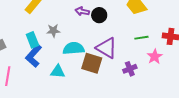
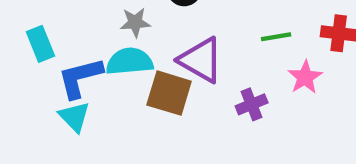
gray star: (53, 31) -> (135, 22), moved
blue L-shape: (34, 56) -> (80, 78), moved, turned 35
cyan triangle: (58, 72) -> (74, 117), moved, turned 42

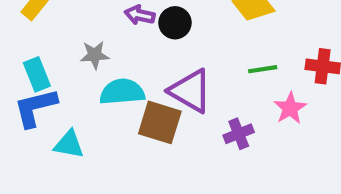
gray star: (135, 22) -> (95, 55), moved
blue L-shape: (80, 78) -> (35, 108), moved
cyan triangle: (74, 117) -> (69, 144), turned -36

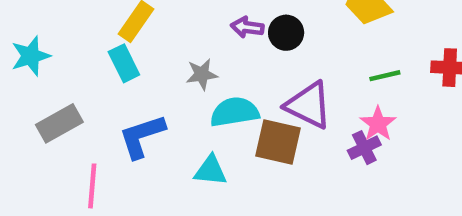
cyan rectangle: (37, 74) -> (124, 63), moved
pink star: (290, 108) -> (378, 124), moved
cyan triangle: (69, 144) -> (211, 171), moved

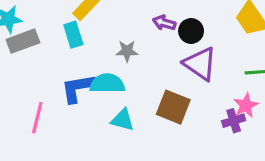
purple triangle: (308, 105) -> (200, 64), moved
cyan semicircle: (235, 112) -> (107, 84), moved
gray rectangle: (59, 123) -> (23, 41), moved

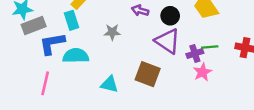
black circle: (191, 31) -> (170, 16), moved
cyan semicircle: (107, 84) -> (76, 56), moved
blue L-shape: (78, 88) -> (52, 44), moved
purple cross: (234, 121) -> (195, 53), moved

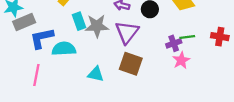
cyan rectangle: (72, 20) -> (79, 21), moved
gray star: (112, 32) -> (97, 26), size x1.5
purple triangle: (168, 41) -> (127, 32), moved, turned 35

